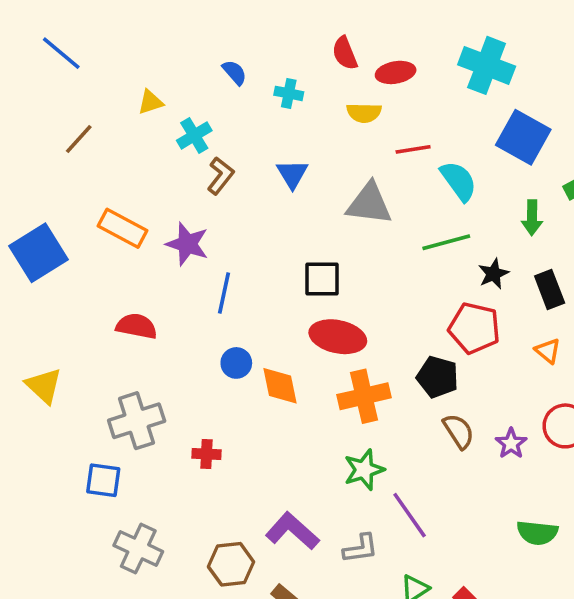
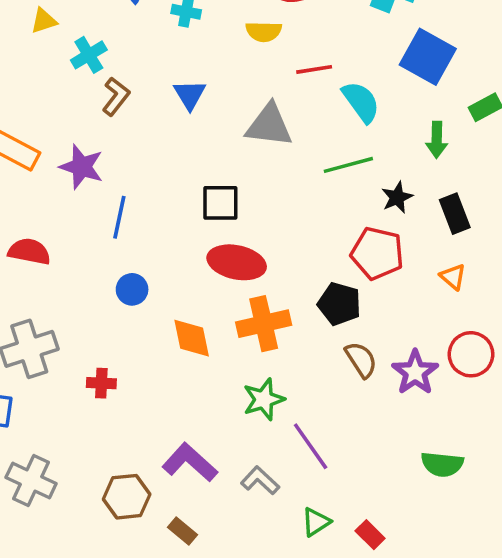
orange diamond: (280, 386) -> (192, 338), moved
purple star: (511, 443) -> (415, 372), size x1.4
gray L-shape: (361, 548) -> (260, 480), turned -129

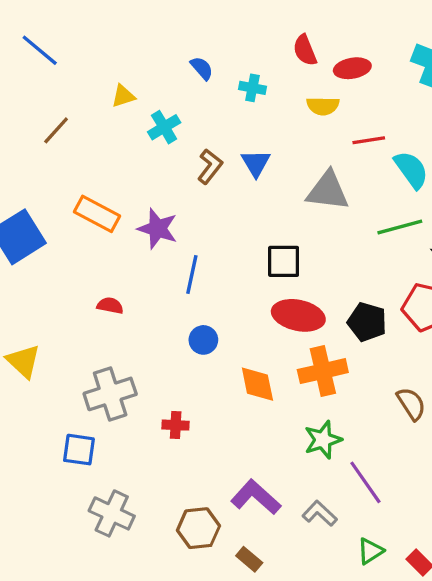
brown L-shape: (116, 96) -> (210, 166), moved
red semicircle: (29, 252) -> (110, 306), size x0.7
black pentagon: (339, 304) -> (367, 322), moved

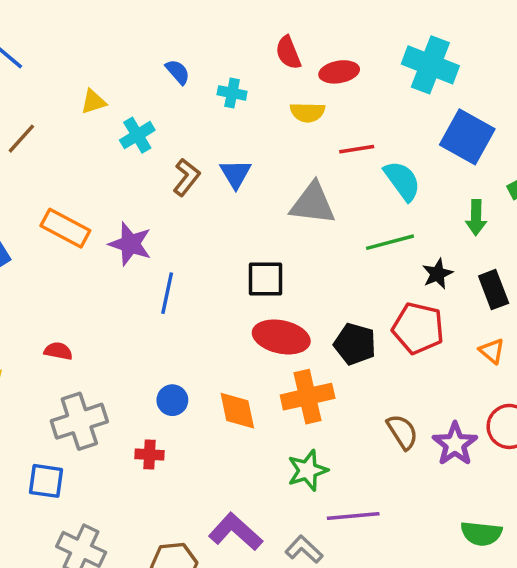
red semicircle: (110, 306) -> (58, 351), moved
blue circle: (203, 340) -> (172, 400), moved
purple line: (365, 482) -> (353, 516), turned -60

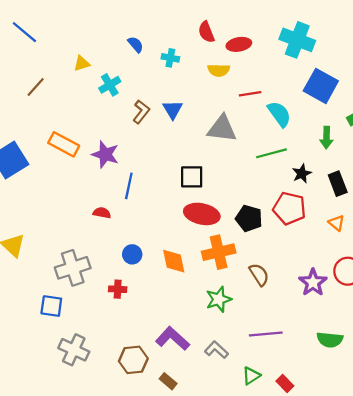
red semicircle: (58, 351) -> (102, 213), moved
brown semicircle: (402, 432) -> (259, 275), moved
purple line: (353, 516) -> (266, 334), moved

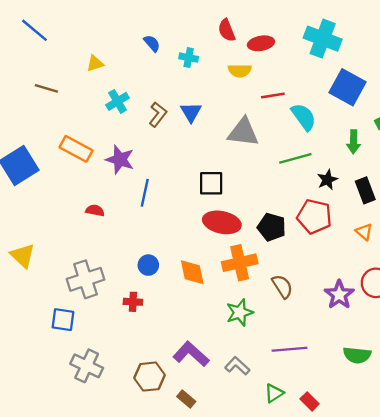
cyan cross: (110, 85) -> (118, 101), moved
brown line: (36, 87) -> (46, 88), turned 65
red semicircle: (102, 213) -> (95, 211), moved

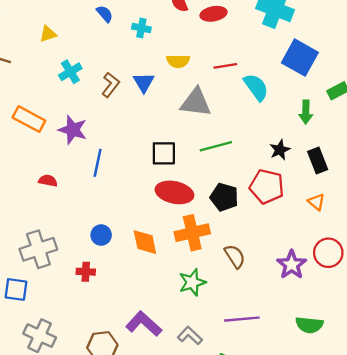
yellow semicircle: (240, 71) -> (178, 61), moved
green line: (295, 158) -> (216, 146), moved

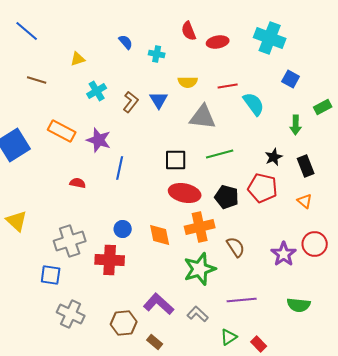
blue square: (300, 58) -> (291, 79), size x0.6
red cross: (86, 272) -> (110, 260), size x1.8
green star: (192, 282) -> (200, 269), size x1.4

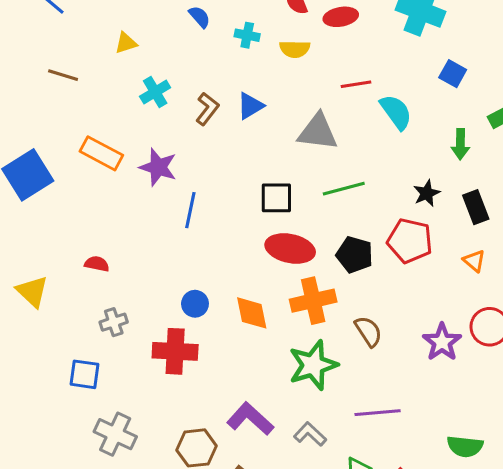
yellow semicircle: (188, 82) -> (295, 49), moved
blue triangle: (159, 100) -> (250, 106), turned 30
red semicircle: (78, 183) -> (97, 264), moved
gray cross: (70, 241) -> (114, 322), size x0.6
green semicircle: (299, 305) -> (465, 446), moved

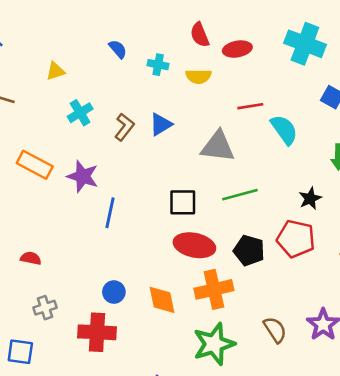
brown semicircle: (368, 331) -> (275, 330), moved

